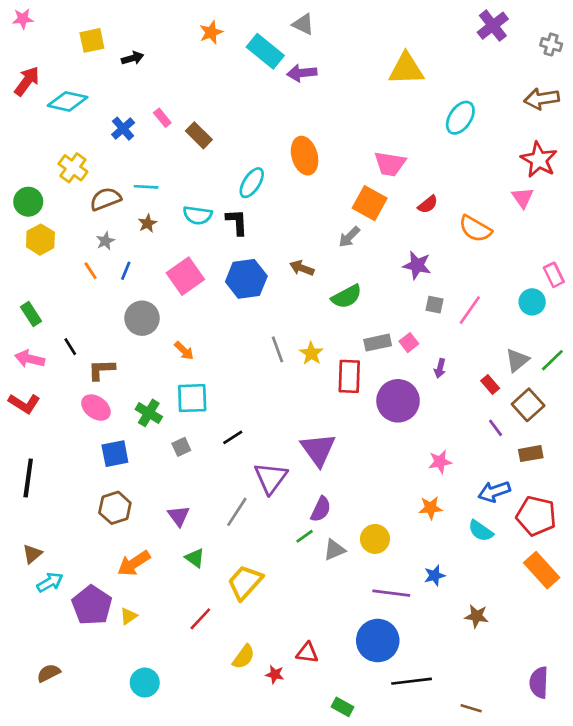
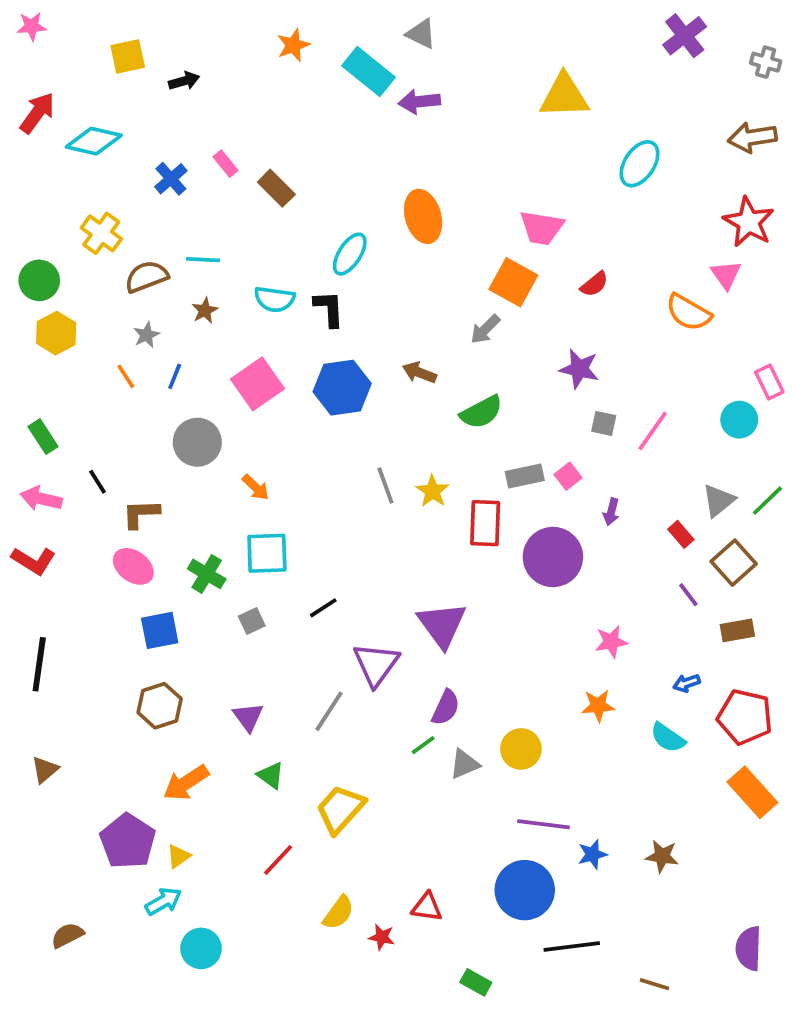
orange semicircle: (475, 229) -> (688, 312), moved
blue arrow: (494, 492) -> (687, 683), size x0.6
blue star: (435, 576) -> (592, 854), moved
cyan arrow: (50, 582) -> (163, 901), moved

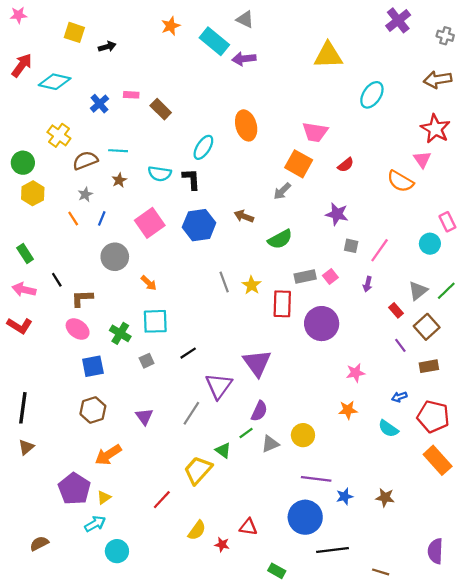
yellow square: (128, 56) -> (74, 32), turned 30
pink rectangle: (225, 164) -> (131, 95), turned -48
purple arrow: (611, 512) -> (368, 284), moved
black line: (39, 664) -> (23, 408), moved
green triangle: (271, 775) -> (223, 450), moved

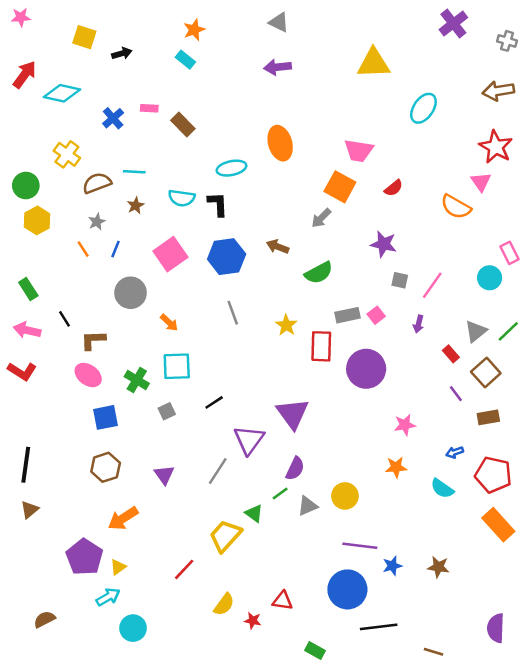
cyan rectangle: (214, 41) -> (185, 60), moved, size x0.6
cyan ellipse: (203, 147) -> (231, 168), turned 45
gray line: (224, 282) -> (233, 313), moved

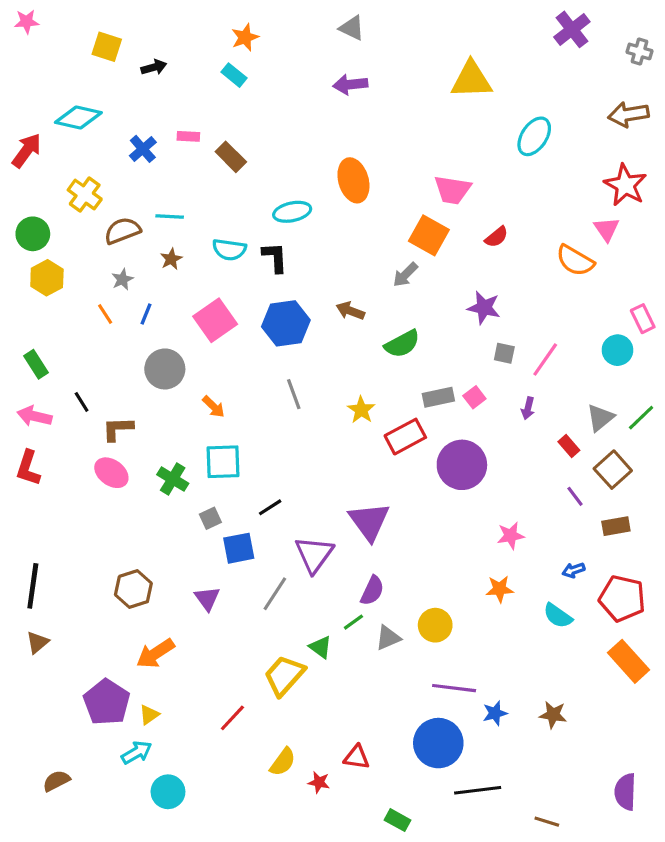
red arrow: (25, 75) -> (27, 151), moved
red rectangle: (321, 346) -> (405, 437), turned 60
red L-shape: (22, 371) -> (28, 468), turned 76
blue square: (106, 417) -> (239, 548), moved

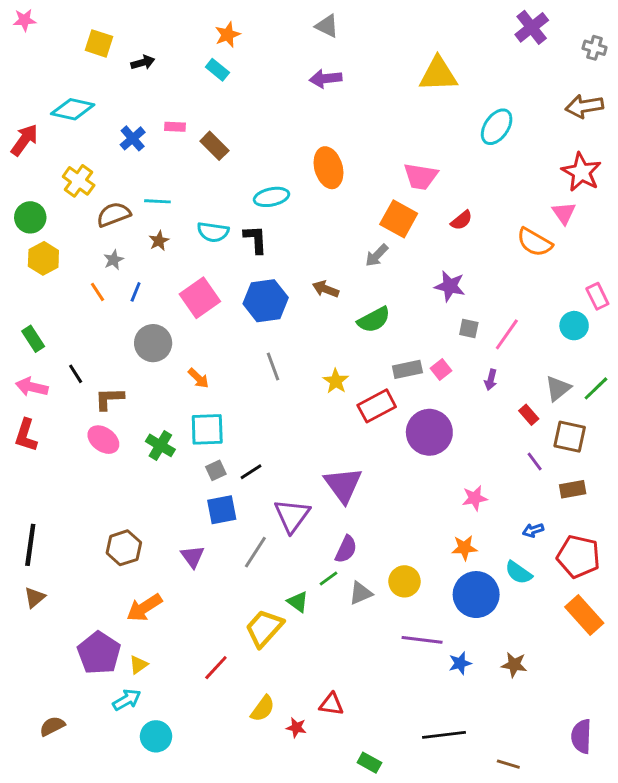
brown square: (613, 470) -> (570, 437), turned -36
gray square: (210, 518) -> (216, 470), moved
blue circle: (438, 743) -> (476, 595), moved

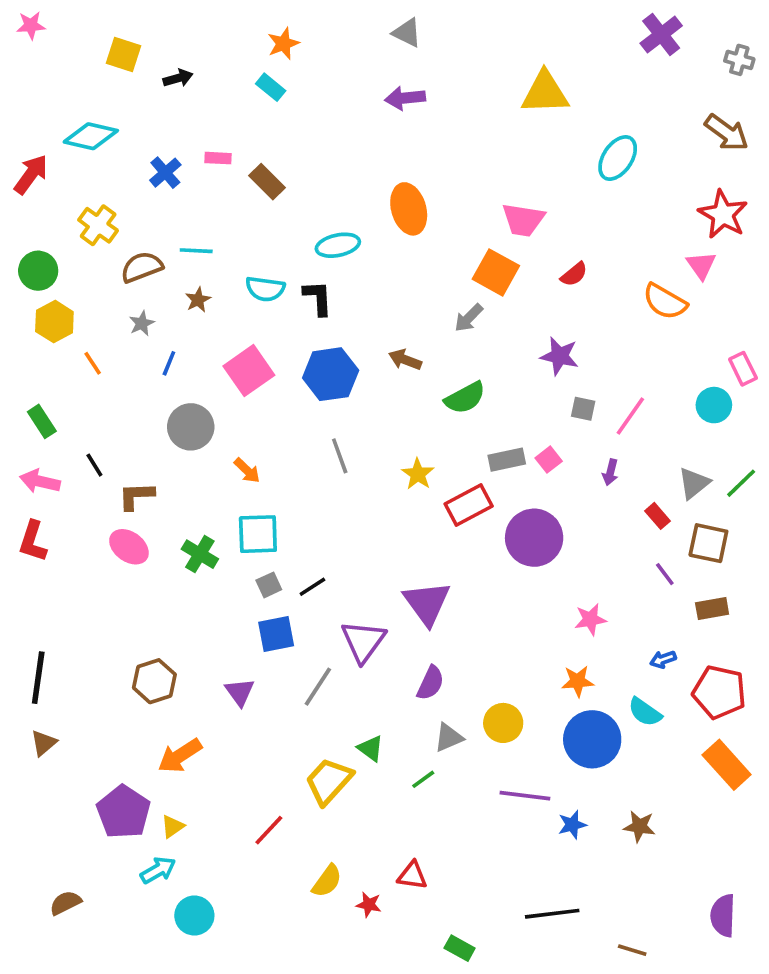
brown arrow: (584, 106) -> (727, 133), turned -135
orange line: (98, 292) -> (93, 363), moved
green line: (328, 578) -> (423, 779), moved

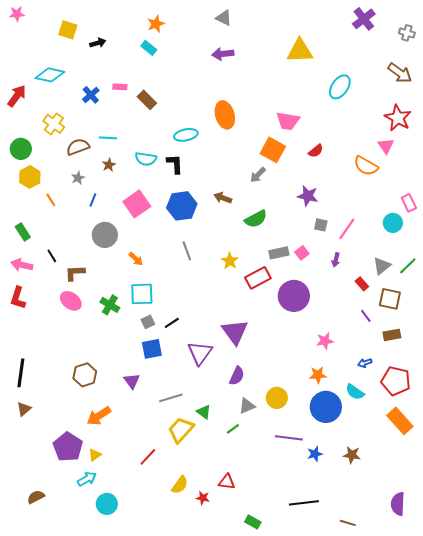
gray line: (318, 687) -> (171, 398), moved, turned 40

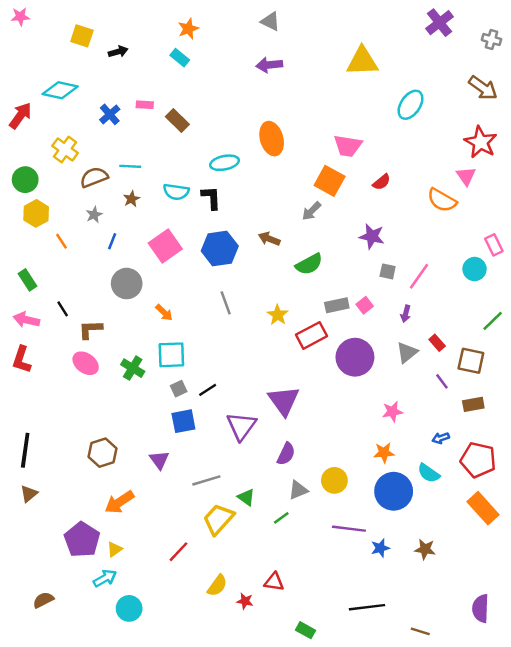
gray triangle: (382, 266) -> (407, 352), moved

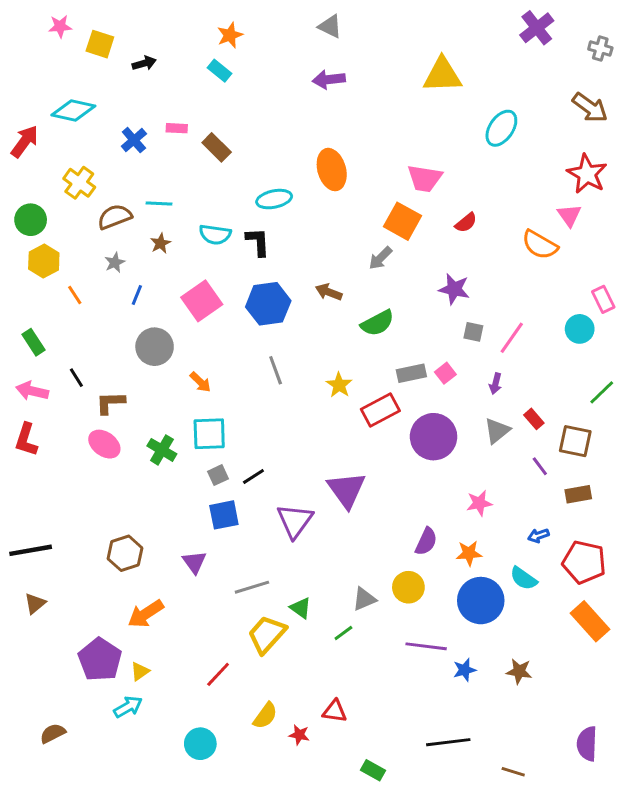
pink star: (20, 17) -> (60, 26), moved
black line: (25, 450) -> (31, 550), turned 72
purple semicircle: (286, 454) -> (426, 541), moved
cyan circle: (129, 608) -> (200, 744), moved

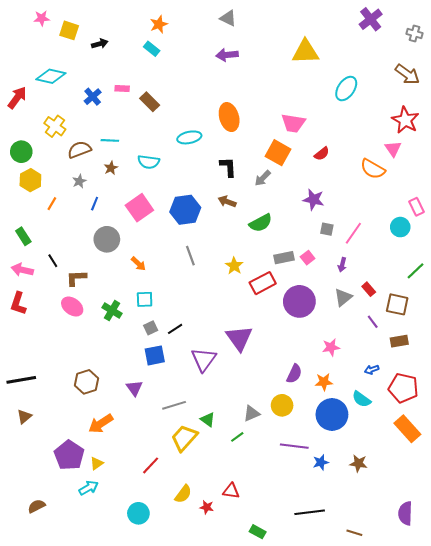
black L-shape: (258, 242) -> (228, 167), moved
orange line: (75, 295) -> (52, 204), turned 64
cyan square: (209, 434) -> (145, 299), size x0.7

